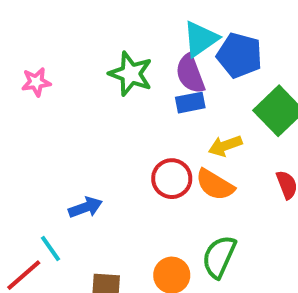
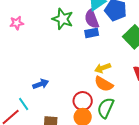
yellow arrow: (225, 146) -> (103, 68), moved
red circle: (172, 179) -> (83, 101), moved
orange semicircle: (215, 185) -> (104, 84), moved

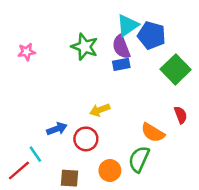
yellow arrow: (103, 68) -> (100, 110), moved
orange semicircle: (104, 84) -> (153, 133), moved
red circle: (83, 101) -> (86, 139), moved

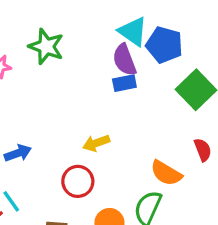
cyan triangle: (128, 25) -> (133, 32), turned -50
green star: (85, 47) -> (46, 46), moved
blue arrow: (57, 129) -> (18, 153), moved

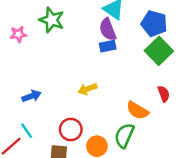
blue pentagon: (164, 45) -> (154, 23), moved
red circle: (78, 181) -> (71, 129), moved

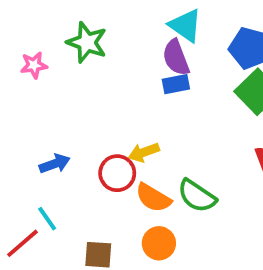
orange semicircle: (137, 110) -> (153, 198), moved
red circle: (71, 129) -> (117, 173), moved
green semicircle: (124, 135) -> (197, 196), moved, turned -80

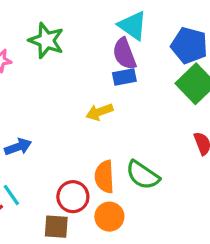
yellow arrow: (144, 152) -> (99, 112), moved
red circle: (117, 173) -> (73, 197), moved
orange semicircle: (153, 198) -> (104, 177), turned 56

